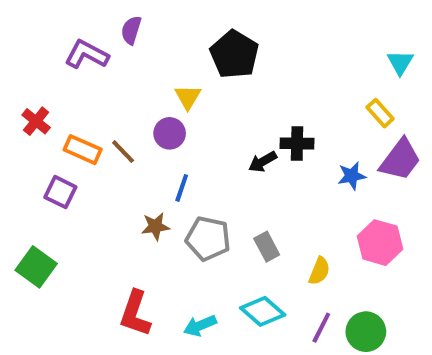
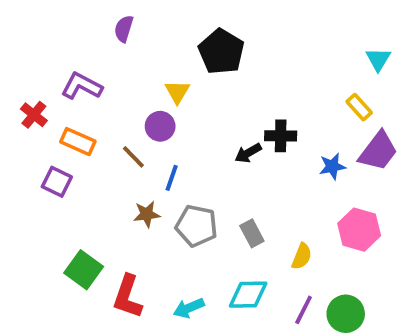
purple L-shape: (87, 54) -> (82, 86), moved
brown line: (123, 152) -> (133, 157), moved
green square: (36, 267) -> (84, 270), moved
cyan diamond: (263, 311) -> (248, 295), turned -42

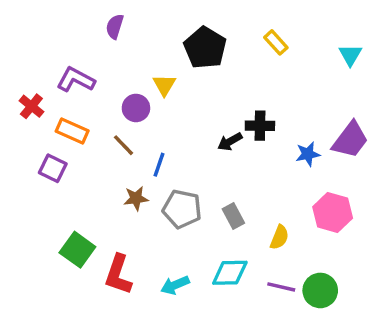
yellow rectangle: (359, 107) -> (276, 42), moved
purple circle: (160, 126) -> (136, 108), moved
purple line: (304, 310) -> (281, 287), turned 76

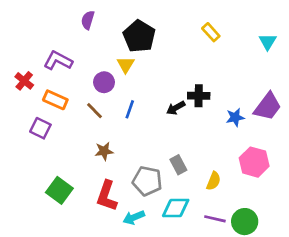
black pentagon: (205, 48) -> (139, 36), moved
blue line: (159, 165) -> (130, 109), moved
gray pentagon: (182, 209) -> (147, 181), moved
red L-shape: (118, 275) -> (107, 196), moved

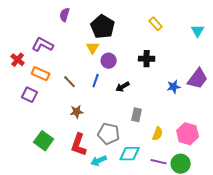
purple circle: (104, 82) -> (109, 61), moved
black cross: (199, 96) -> (147, 59), moved
black arrow: (176, 108) -> (123, 87), moved
pink hexagon: (254, 162) -> (188, 134), moved
gray rectangle: (178, 165) -> (137, 115), moved, turned 40

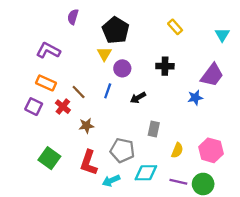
red cross: (18, 60) -> (63, 107), moved
purple trapezoid: (198, 79) -> (212, 75), moved

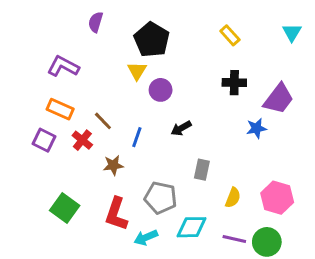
cyan triangle: (222, 35) -> (292, 32), moved
black cross: (165, 66) -> (234, 83), moved
blue line: (108, 91) -> (137, 137), moved

